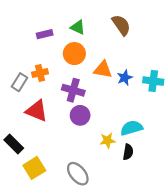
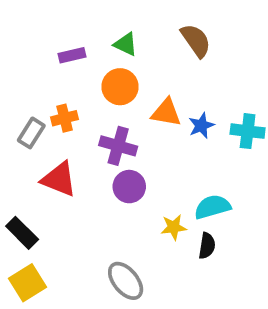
yellow square: (34, 168) -> (28, 283), moved

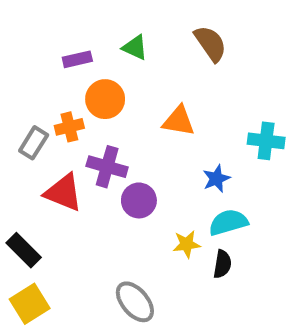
orange circle: (120, 87) -> (105, 99), moved
blue star: (201, 126) -> (216, 179), moved
purple cross: (118, 146) -> (107, 167), moved

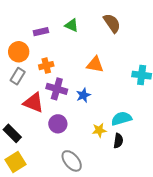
orange circle: (105, 99) -> (19, 52), moved
orange cross: (69, 127) -> (46, 66), moved
blue star: (216, 179) -> (83, 95), moved
purple circle: (139, 200) -> (58, 124), moved

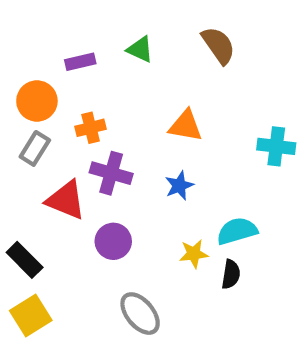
blue star: (83, 95) -> (179, 186), moved

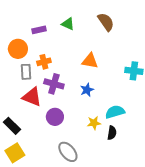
gray rectangle: (35, 148) -> (26, 72), moved, turned -35

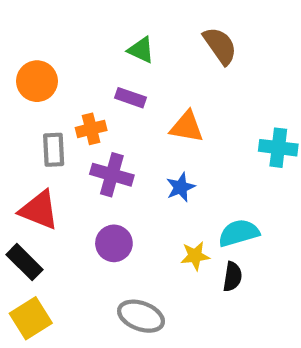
purple rectangle: (39, 30) -> (131, 98), moved, turned 32
orange circle: (18, 49) -> (37, 81), moved
red triangle: (32, 97) -> (39, 210), moved
gray ellipse: (68, 152) -> (141, 316), turned -30

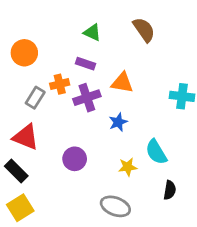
gray rectangle: (54, 150) -> (35, 98), turned 35
purple cross: (112, 175) -> (87, 98), moved, turned -35
cyan semicircle: (239, 233) -> (156, 152), turned -105
black semicircle: (233, 277) -> (170, 190), moved
gray ellipse: (141, 316) -> (115, 206), moved

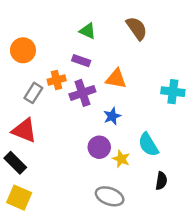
purple circle: (75, 159) -> (99, 147), moved
yellow star: (128, 167) -> (121, 159), turned 30
yellow square: (20, 208) -> (19, 198), turned -35

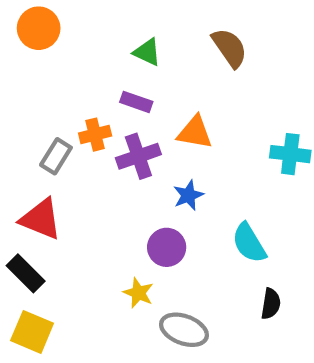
orange circle: (23, 50) -> (39, 28), moved
yellow star: (121, 159) -> (138, 293), moved

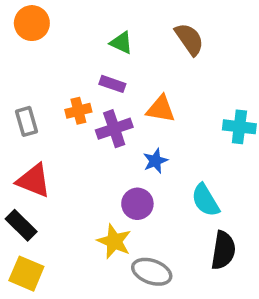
gray rectangle: (56, 156) -> (26, 121), moved, turned -48
yellow star: (138, 293) -> (114, 241), size x1.4
black semicircle: (271, 304) -> (223, 250), size x1.5

